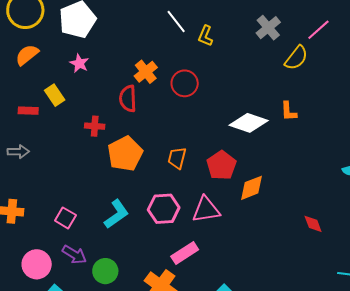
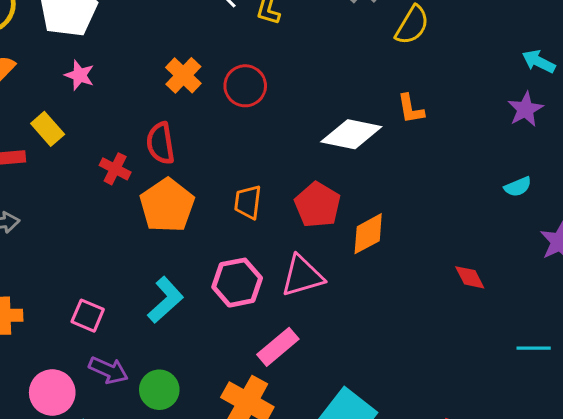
red semicircle: (128, 99) -> (160, 143), moved
red cross: (95, 126) -> (115, 169), turned 30

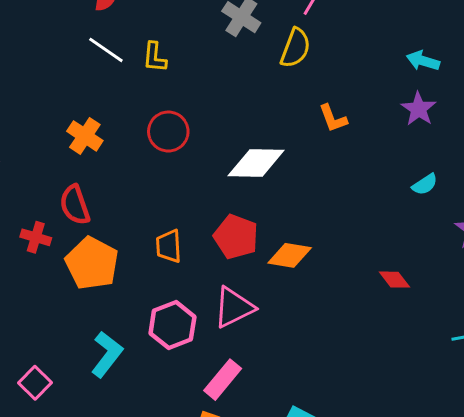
red circle: (245, 86) -> (168, 132), moved
orange L-shape: (411, 109) -> (333, 118), moved
orange diamond: (368, 234) -> (290, 255), turned 48
pink square: (88, 316) -> (35, 383), turned 32

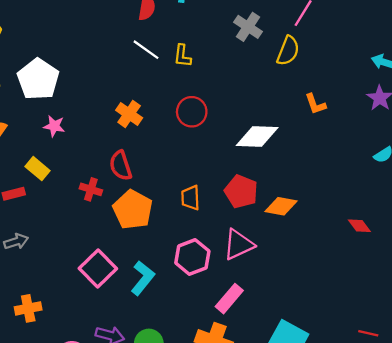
pink square: (35, 383) -> (98, 268), moved, size x1.5

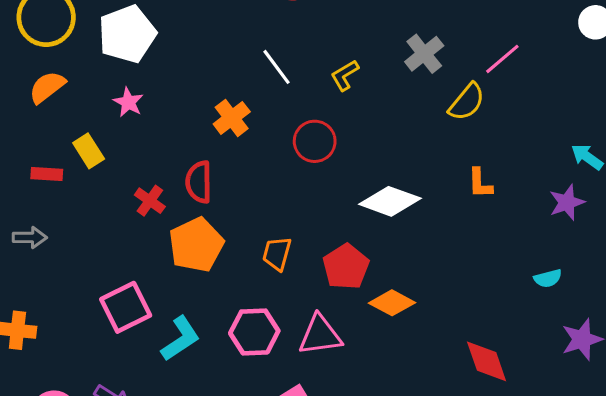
white line: (146, 50) -> (277, 67), moved
yellow L-shape: (182, 56) -> (345, 75), moved, turned 35
red diamond: (359, 226) -> (487, 361), size x1.5

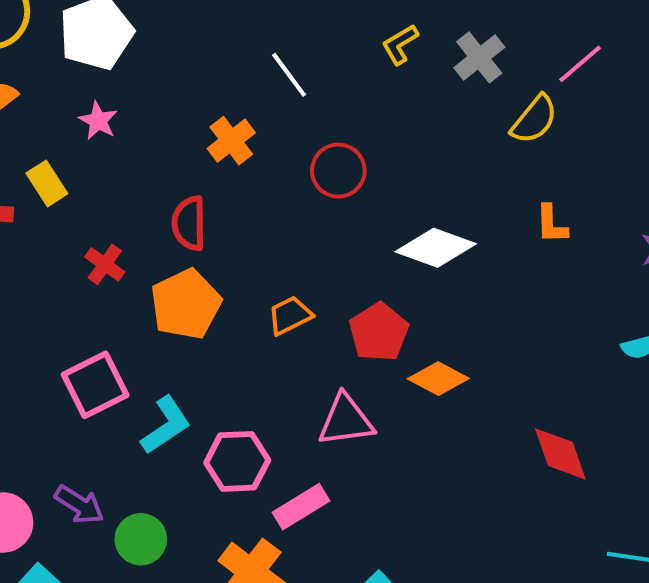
yellow L-shape: (345, 75) -> (400, 44), moved
red cross: (150, 201) -> (105, 264), moved
orange trapezoid: (277, 254) -> (290, 315), turned 48
pink hexagon: (254, 332) -> (237, 461), moved

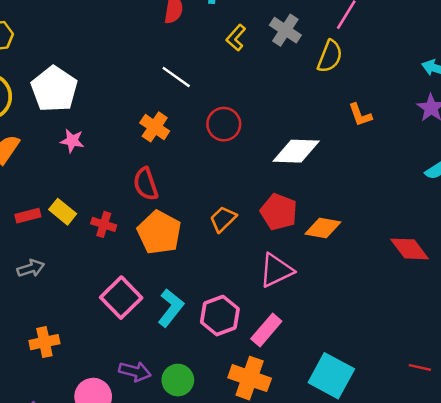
yellow rectangle: (47, 183) -> (63, 212), moved

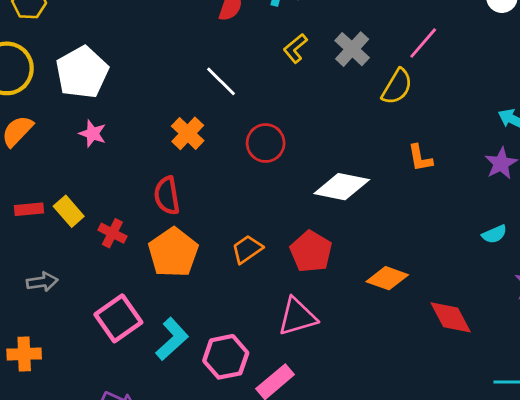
orange diamond: (323, 228) -> (387, 278), moved
gray arrow: (31, 268) -> (42, 282), moved

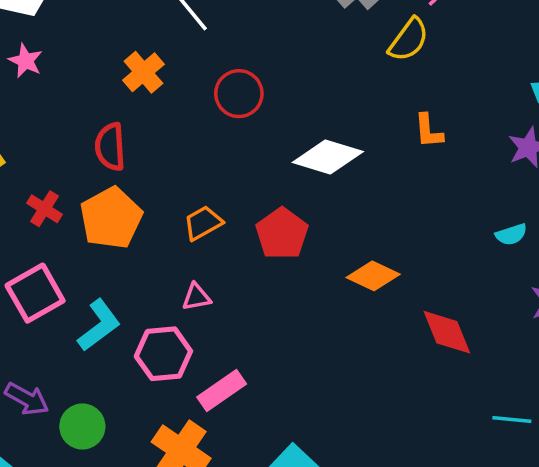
red cross: (112, 233) -> (45, 209), moved
pink triangle: (297, 317) -> (196, 297), moved, size x0.6

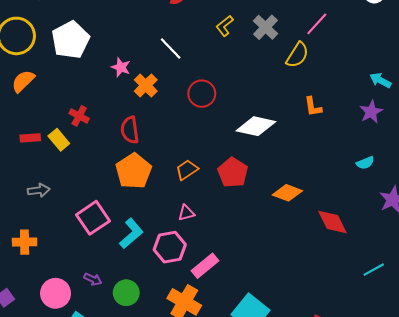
pink star: (26, 61) -> (121, 67), moved
red cross: (45, 209) -> (79, 116), moved
purple arrow: (27, 399) -> (93, 279), size x0.7
cyan line: (512, 420) -> (374, 270), turned -30

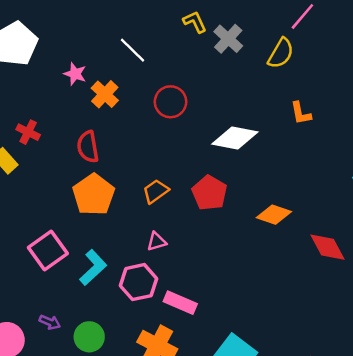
yellow L-shape: (225, 26) -> (195, 22), turned 105
gray cross: (266, 27) -> (228, 39), moved
pink rectangle: (205, 266) -> (180, 303), turned 64

